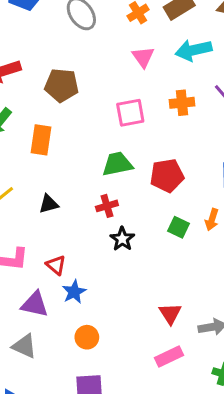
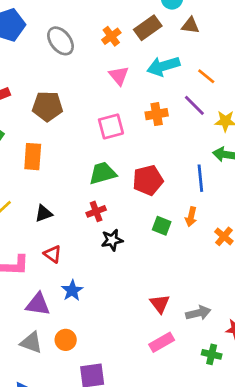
black star: (122, 239) -> (112, 240), turned 30
red triangle: (56, 265) -> (53, 254), moved
orange circle: (87, 337) -> (66, 340), moved

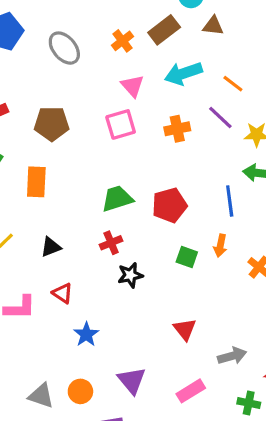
pink square: (111, 126) -> (121, 124), moved
purple triangle: (38, 304) -> (132, 381), moved, turned 44
red triangle: (160, 304) -> (185, 329), moved

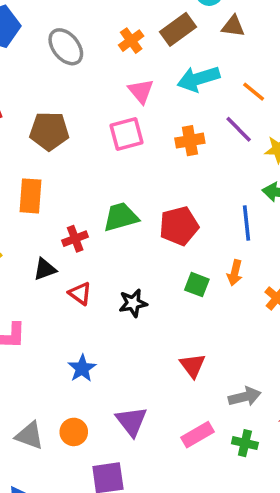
red cross: (111, 243) -> (75, 239), moved
red triangle: (63, 293) -> (80, 294), moved
green cross: (249, 403) -> (245, 443), moved

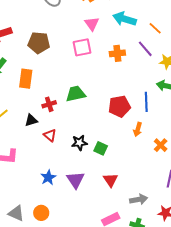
cyan arrow: (198, 79) -> (125, 19), turned 30
red pentagon: (179, 226) -> (119, 106), moved
green square: (197, 285) -> (101, 148), moved
purple triangle: (131, 421) -> (75, 180), moved

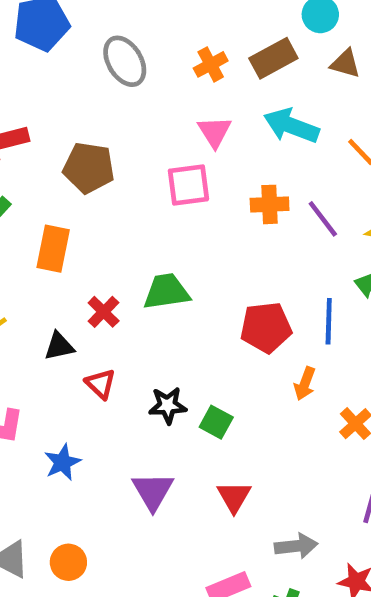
purple line: (145, 49) -> (323, 219), moved
red cross: (49, 104) -> (104, 312), turned -32
blue star: (48, 177) -> (62, 462), moved

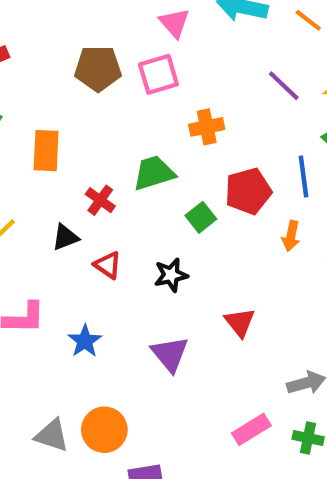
brown pentagon: (89, 168) -> (98, 68), moved
orange cross: (270, 204) -> (207, 127), moved
green square: (216, 422) -> (201, 217), moved, turned 32
red triangle: (234, 497) -> (240, 322), moved
orange circle: (68, 562) -> (104, 430), size x1.4

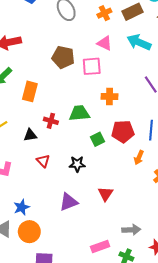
pink triangle: (174, 23) -> (105, 43), turned -35
red cross: (100, 200) -> (51, 121), turned -32
red triangle: (108, 265) -> (43, 161), moved
blue star: (85, 341) -> (22, 207), moved
purple triangle: (170, 354) -> (69, 202), turned 36

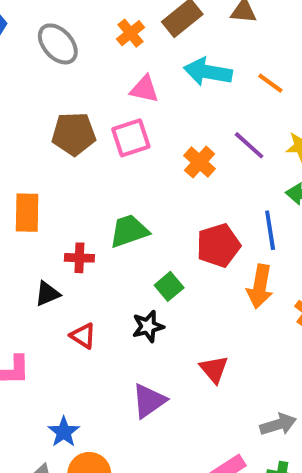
orange cross: (109, 96) -> (200, 162), moved, turned -35
green square: (97, 139) -> (169, 286), moved
orange arrow: (139, 158) -> (260, 287), size x1.5

